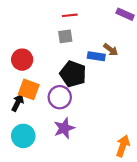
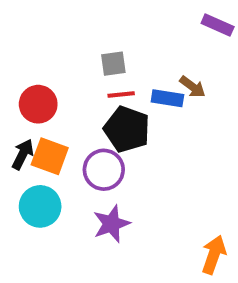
red line: (70, 15) -> (121, 94), moved
black arrow: (18, 103) -> (23, 154), moved
cyan circle: (23, 136) -> (40, 206), moved

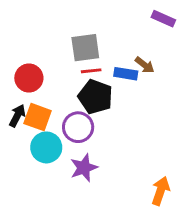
gray square: (113, 64) -> (85, 48), size x1.5
cyan circle: (40, 206) -> (46, 147), moved

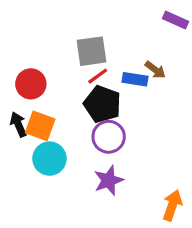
red line: (91, 71) -> (98, 76), turned -30
black arrow: (17, 116) -> (18, 124), turned -50
purple circle: (78, 127) -> (109, 137), moved
purple star: (84, 168) -> (109, 180), moved

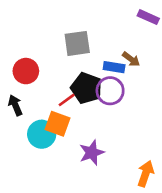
red line: (98, 76) -> (67, 100), moved
orange square: (40, 126) -> (57, 124), moved
purple circle: (109, 137) -> (110, 91), moved

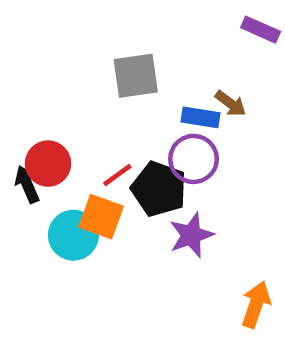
red circle: (26, 71) -> (48, 164), moved
black pentagon: (86, 88) -> (159, 189), moved
purple star: (92, 153) -> (191, 235), moved

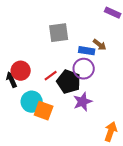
orange square: (101, 217) -> (44, 111), moved

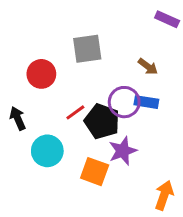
blue rectangle: (87, 51) -> (146, 102), moved
red circle: (21, 71) -> (41, 74), moved
orange square: (44, 111) -> (95, 172), moved

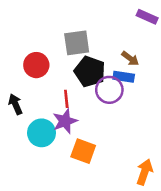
blue rectangle: (146, 102) -> (124, 77), moved
red line: (75, 112) -> (66, 99), turned -60
black pentagon: (102, 121) -> (90, 72), moved
purple star: (123, 151) -> (65, 121), moved

